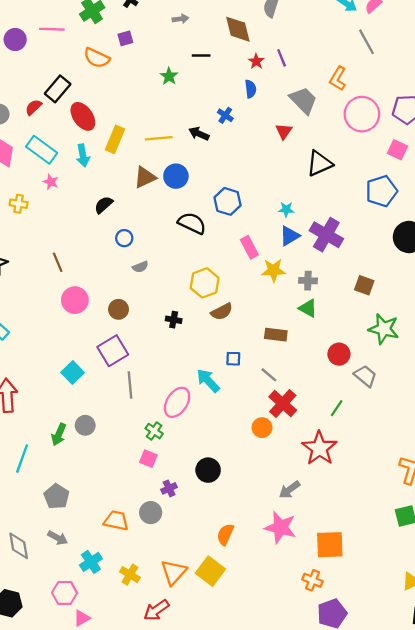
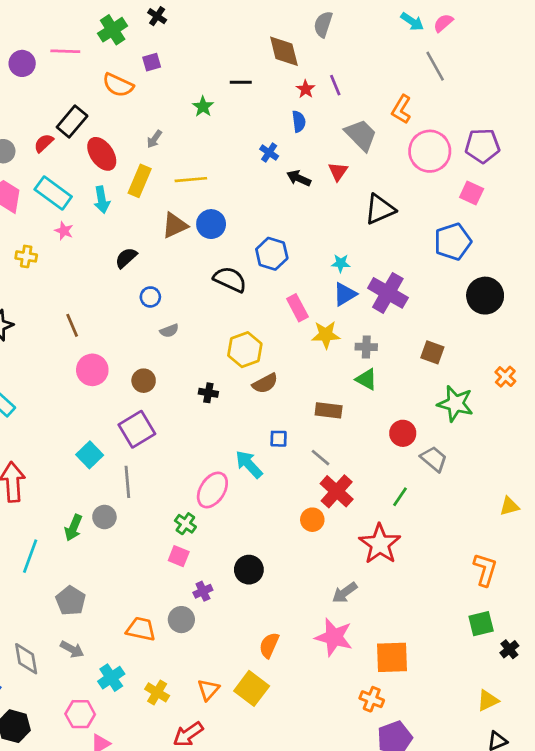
gray arrow: (180, 19) -> (154, 139), moved, turned 133
black arrow: (199, 134) -> (299, 178), moved
gray line: (130, 385) -> (127, 482), moved
orange triangle: (174, 572) -> (208, 690), size x0.7

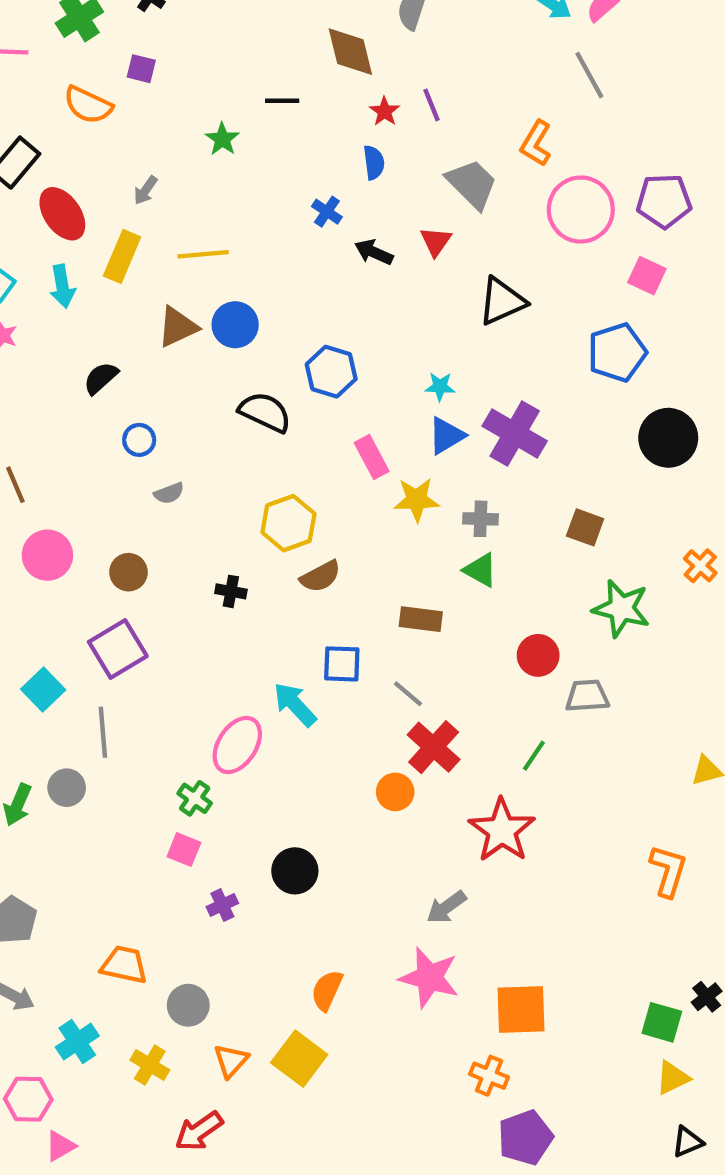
purple square: (152, 62) -> (141, 69), turned 30
blue square: (279, 439) -> (342, 664), size x1.4
gray trapezoid: (434, 459) -> (587, 696), turned -44
gray circle: (181, 620) -> (188, 1005), moved
green square: (481, 624) -> (662, 1022), moved, turned 30

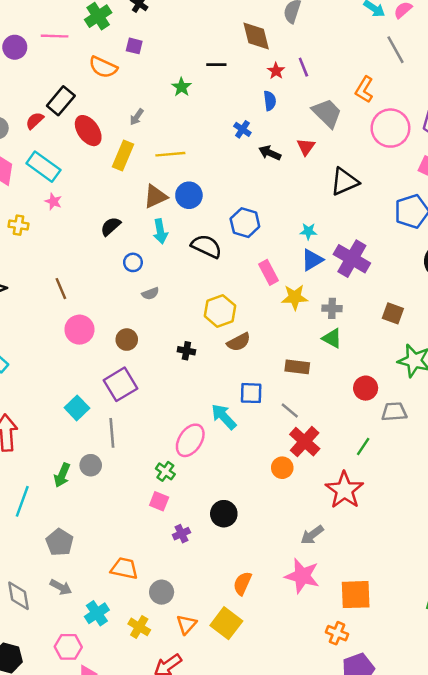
cyan arrow: (62, 286) -> (160, 231), moved

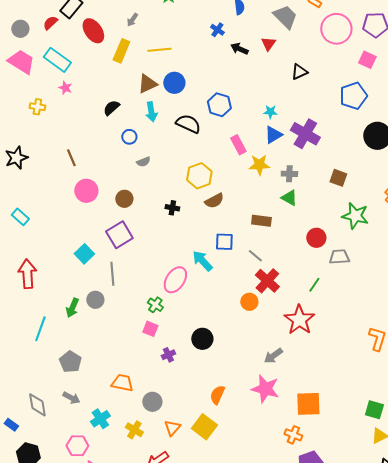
black triangle: (344, 182) -> (299, 72), size x0.7

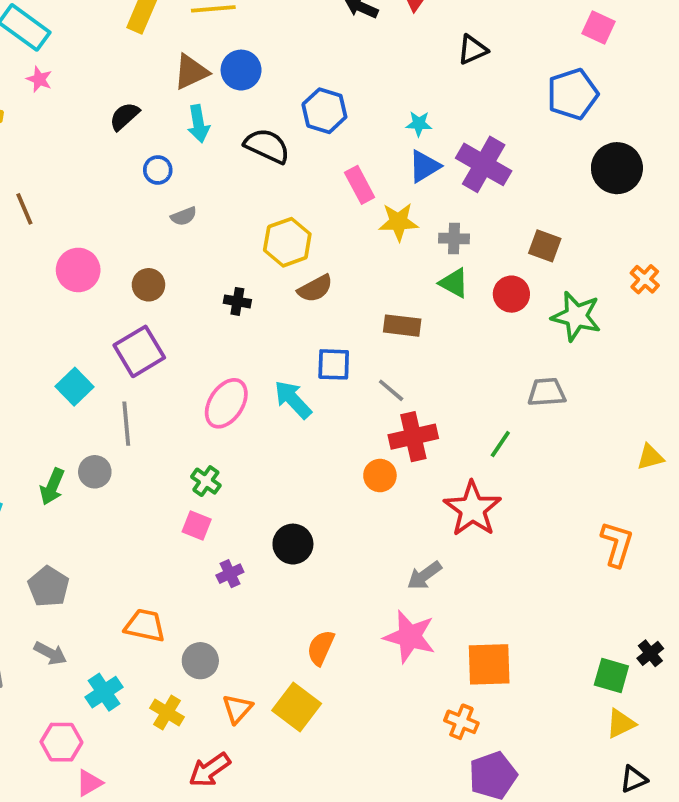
brown line: (71, 158) -> (24, 209), moved
red circle: (316, 238) -> (511, 294), moved
pink ellipse: (175, 280) -> (226, 403), moved
red cross: (267, 281) -> (413, 437), turned 35

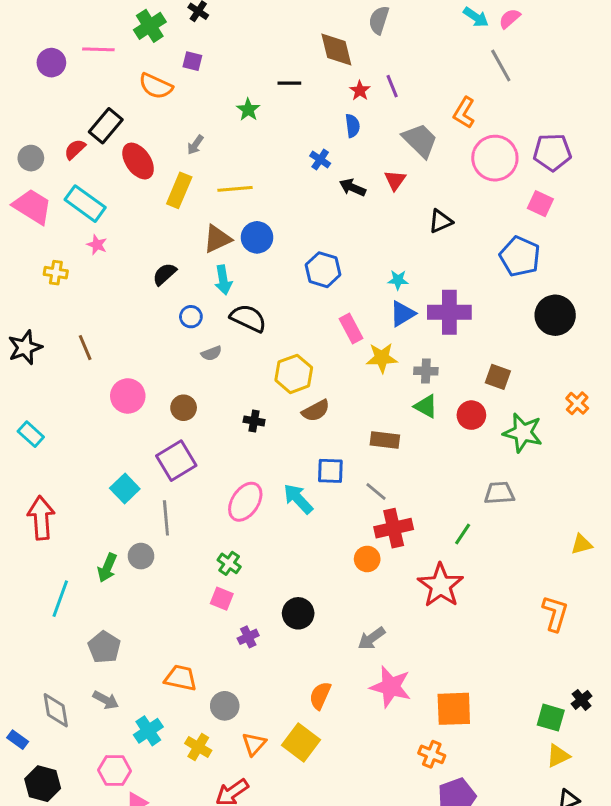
blue pentagon: (573, 94) -> (520, 256), turned -30
black semicircle: (267, 146) -> (248, 318), moved
purple cross: (484, 164) -> (449, 312), turned -30
gray arrow: (424, 575) -> (372, 638), moved

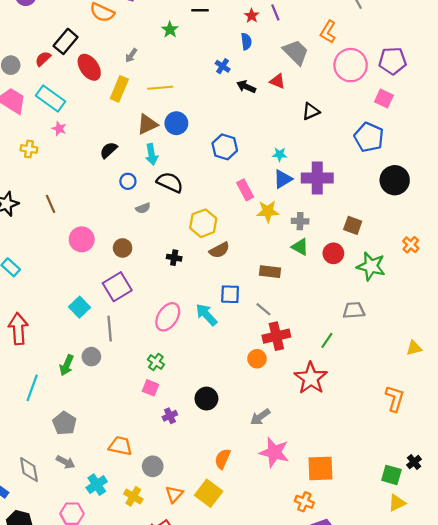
red triangle: (395, 180) -> (277, 81), turned -42

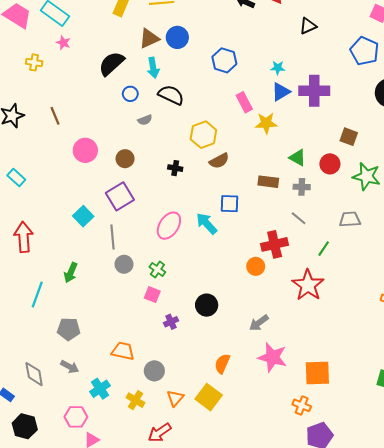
black semicircle: (109, 150) -> (111, 64), size x1.5
gray cross: (300, 221) -> (302, 187), moved
gray line: (263, 309) -> (299, 218), moved
gray circle: (91, 357) -> (124, 264), moved
gray pentagon: (64, 423) -> (69, 329), turned -30

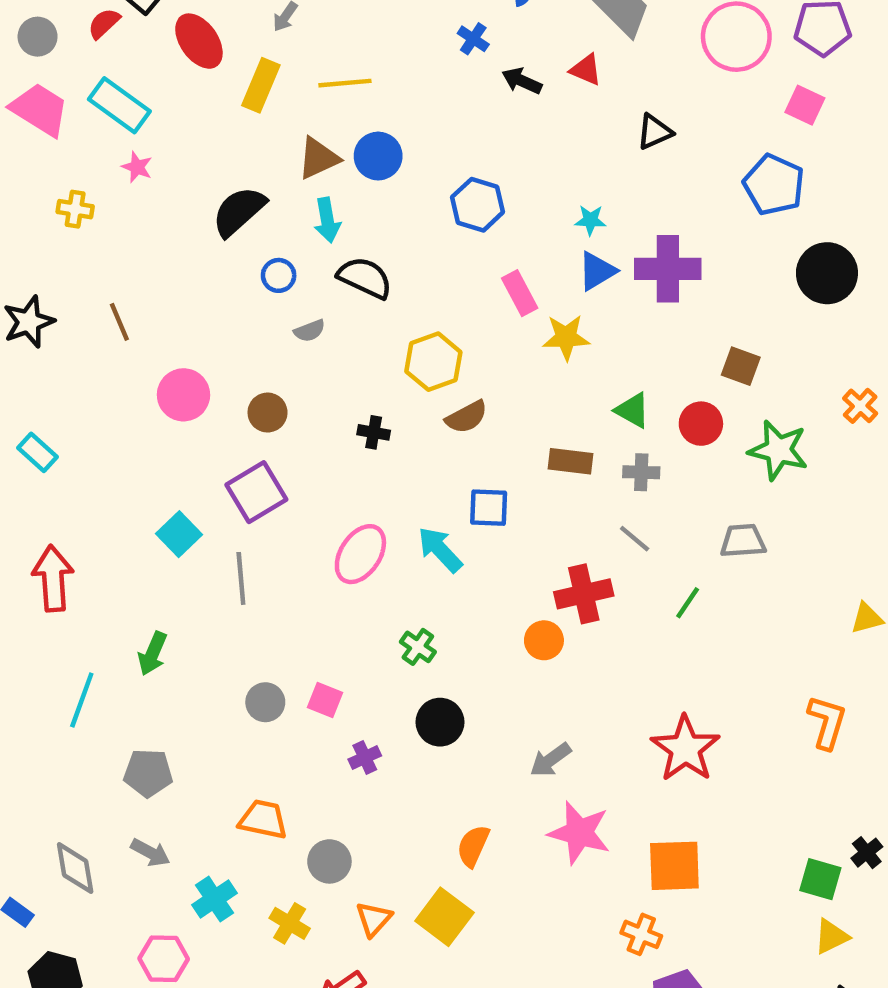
gray circle: (124, 264) -> (265, 702), moved
green cross: (157, 269) -> (418, 647), moved
red star: (308, 285) -> (685, 749), moved

